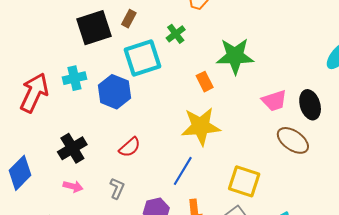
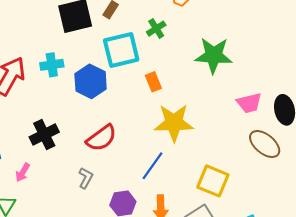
orange rectangle: (205, 82) -> (153, 82), moved
red semicircle: (130, 147) -> (101, 138), size x1.4
pink arrow: (73, 186) -> (23, 172), moved, turned 102

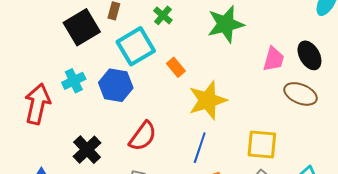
pink trapezoid: (249, 103) -> (274, 59), turned -44

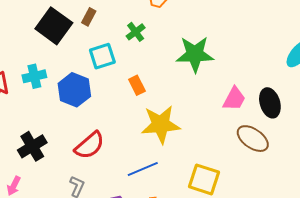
black square: (82, 27) -> (54, 26), turned -36
cyan square: (136, 46) -> (102, 56), size x0.7
blue line: (200, 148) -> (143, 169), turned 36

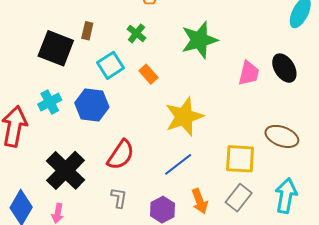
orange rectangle: (137, 85) -> (148, 74), moved
brown ellipse: (253, 139) -> (282, 136), moved
black cross: (32, 146) -> (66, 170), size x1.4

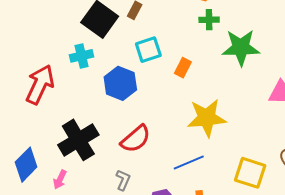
green cross: (136, 33) -> (209, 20), moved, turned 36
orange rectangle: (148, 74) -> (183, 68), turned 54
cyan cross: (50, 102) -> (82, 56), moved

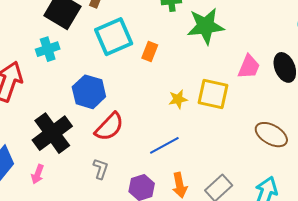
cyan square: (148, 50) -> (114, 37), size x1.4
blue hexagon: (120, 83) -> (89, 92), moved
yellow star: (207, 118) -> (178, 99), size x0.5
yellow square: (250, 173) -> (213, 94), moved

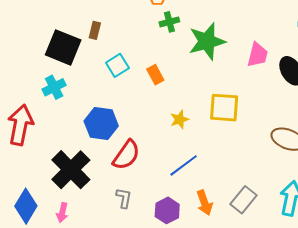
cyan square: (114, 37) -> (117, 65), size x0.6
orange rectangle: (150, 51) -> (155, 75), turned -42
pink trapezoid: (249, 67) -> (257, 55), moved
yellow star: (178, 99) -> (179, 120), moved

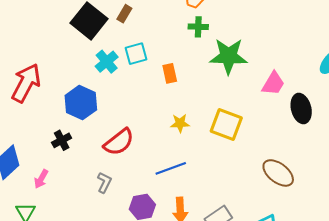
cyan cross: (54, 87) -> (107, 62), moved, turned -30
blue hexagon: (101, 124) -> (81, 103), moved
black cross: (71, 170) -> (62, 140), size x0.5

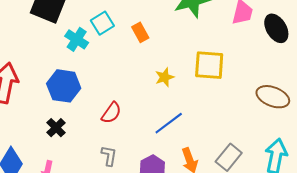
red semicircle: (119, 142) -> (111, 113), size x0.7

